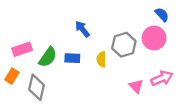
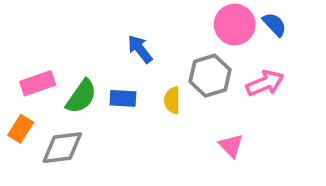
pink circle: (154, 38) -> (235, 24), moved
pink arrow: (162, 78) -> (265, 83), moved
gray diamond: (37, 87) -> (62, 148), turned 70

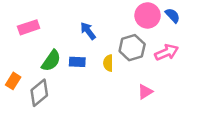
pink rectangle: (38, 83) -> (29, 27), moved
pink triangle: (231, 146) -> (145, 92), turned 42
gray diamond: (62, 148) -> (39, 93), turned -32

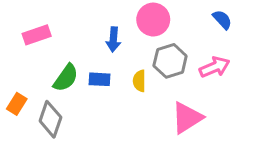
pink circle: (148, 15) -> (153, 20), moved
blue arrow: (88, 31) -> (113, 39), turned -138
pink triangle: (145, 92) -> (187, 118), size x1.6
gray diamond: (39, 93) -> (50, 119), turned -32

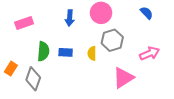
blue arrow: (113, 39) -> (70, 18), moved
pink arrow: (215, 67) -> (150, 53), moved
green semicircle: (66, 78) -> (43, 51), turned -30

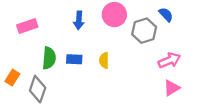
gray hexagon: (112, 40) -> (144, 31), moved
pink triangle: (123, 78) -> (172, 88), moved, size x0.7

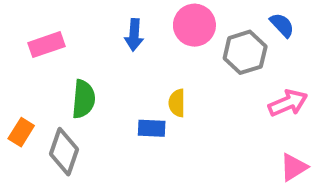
blue rectangle: (74, 59) -> (152, 128), moved
pink triangle: (172, 88) -> (294, 167), moved

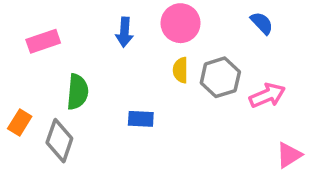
gray hexagon: (245, 52) -> (220, 77), moved
yellow semicircle: (177, 103) -> (181, 70), moved
pink triangle: (294, 167) -> (289, 155), moved

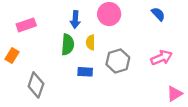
yellow semicircle: (181, 70) -> (91, 42), moved
gray hexagon: (220, 77) -> (118, 61), moved
green semicircle: (78, 92) -> (68, 45), moved
orange rectangle: (20, 123) -> (12, 55), moved

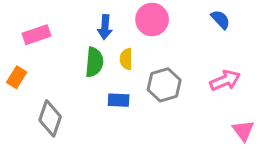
pink triangle: (175, 94) -> (243, 131), turned -35

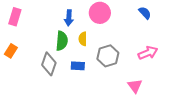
pink rectangle: (36, 35) -> (15, 17), moved, turned -54
gray diamond: (50, 118) -> (49, 64), moved
pink triangle: (243, 131) -> (135, 86), moved

